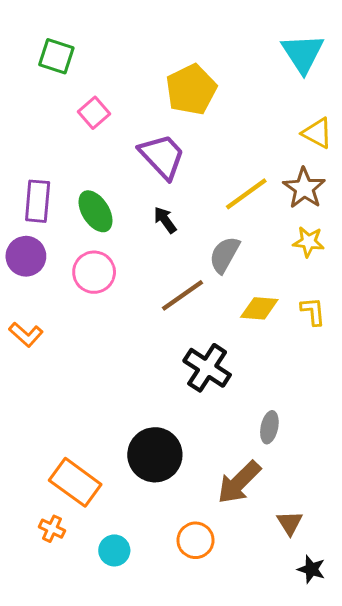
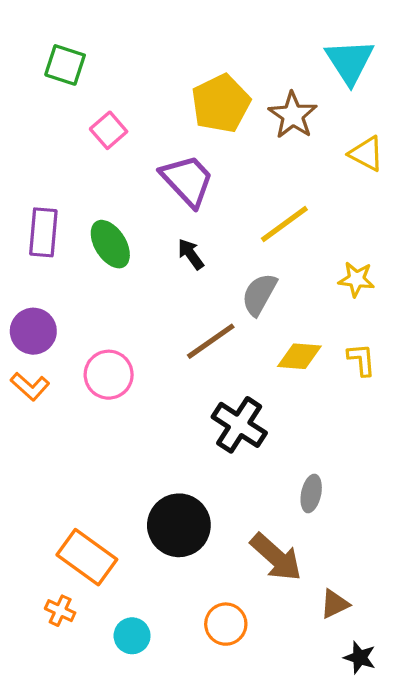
brown star: (304, 188) -> (293, 115), moved
purple circle: (26, 256) -> (33, 331), moved
pink circle: (94, 272) -> (109, 375), moved
brown arrow: (239, 482) -> (276, 557), turned -93
brown triangle: (290, 523) -> (335, 604), turned 36

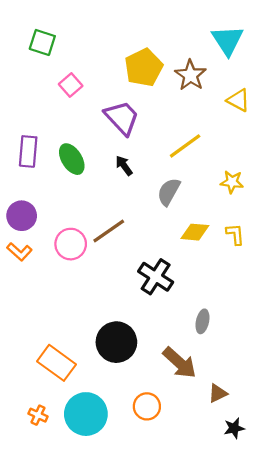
brown line: (211, 341) -> (109, 231), moved
orange cross: (60, 611) -> (38, 415), moved
cyan circle: (132, 636) -> (86, 414), size x1.8
black star: (360, 658) -> (234, 428), turned -30

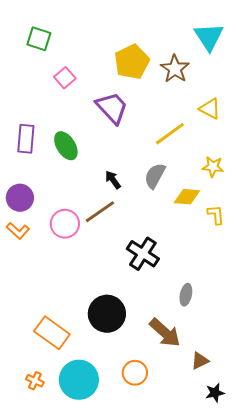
yellow triangle: (238, 100) -> (210, 109), moved
black arrow: (124, 166) -> (113, 180), moved
yellow diamond: (195, 232) -> (187, 197), moved

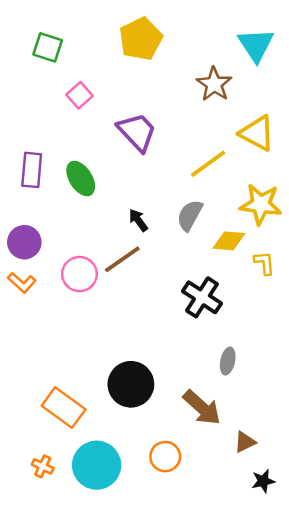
yellow pentagon: (132, 62) -> (141, 39), moved
yellow triangle: (210, 109) -> (257, 133), size x1.4
yellow star: (213, 167) -> (261, 204), size x1.6
black cross: (143, 254) -> (202, 297), moved

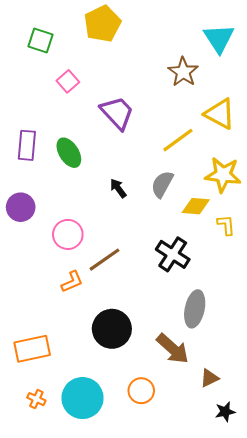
yellow pentagon: (141, 39) -> (102, 24), moved
brown line: (122, 259) -> (105, 260), moved
orange L-shape: (22, 283) -> (72, 282), moved, turned -65
gray ellipse: (228, 361) -> (195, 309), size x1.6
orange rectangle: (64, 408) -> (32, 349), moved, turned -48

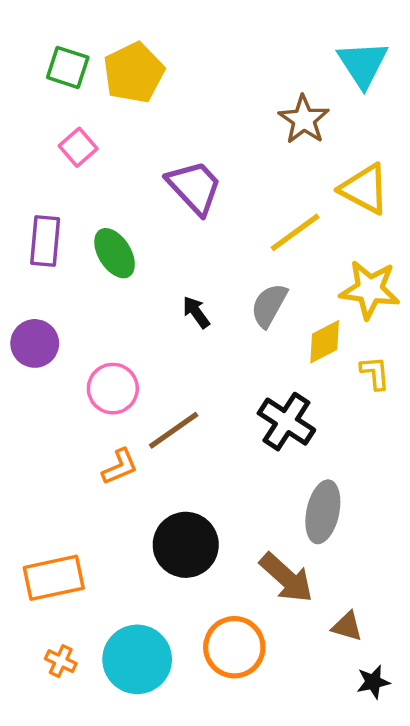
yellow pentagon: (102, 24) -> (134, 73), moved
pink square: (68, 81) -> (78, 147), moved
yellow diamond: (196, 206) -> (325, 342), turned -32
brown triangle: (209, 378) -> (347, 626), turned 42
orange circle: (141, 391) -> (234, 647), size x1.4

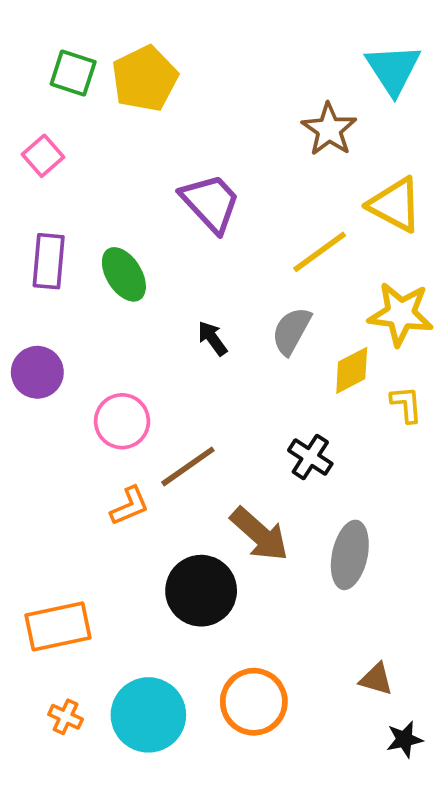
pink square: (78, 147) -> (43, 156), moved
black cross: (286, 422) -> (310, 457), size x0.7
brown arrow: (286, 578) -> (259, 534), moved

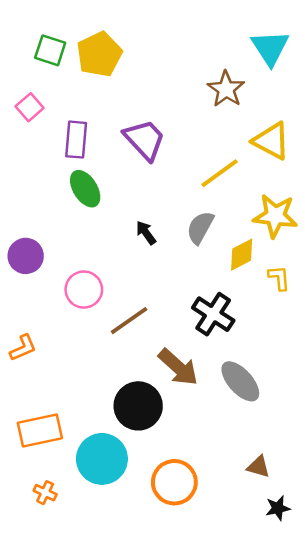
purple rectangle: (49, 261) -> (76, 140), moved
black cross: (310, 457) -> (213, 314), size x1.4
orange L-shape: (130, 506) -> (23, 348), moved
gray ellipse: (350, 555) -> (240, 381), turned -54
cyan circle: (148, 715) -> (102, 459), moved

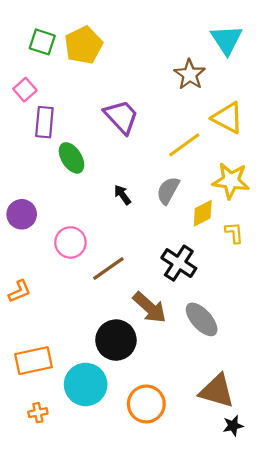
purple rectangle: (76, 140) -> (44, 122), moved
brown triangle: (258, 467) -> (217, 391), size x1.8
orange cross: (45, 493) -> (38, 413), turned -36

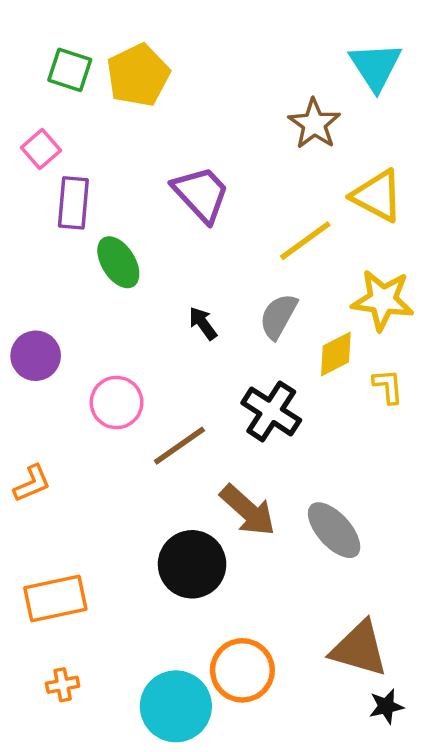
black cross: (179, 263) -> (271, 411), moved
cyan circle: (86, 384) -> (176, 706), moved

